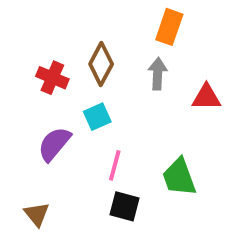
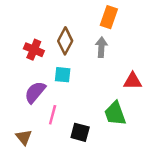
red triangle: (206, 97) -> (133, 81), moved
cyan square: (97, 117) -> (63, 75), turned 30
pink line: (115, 165) -> (53, 115), moved

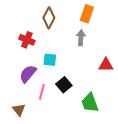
brown diamond: (65, 41) -> (49, 18), moved
green trapezoid: (115, 114) -> (90, 103), moved
black square: (80, 132) -> (64, 85), moved, turned 35

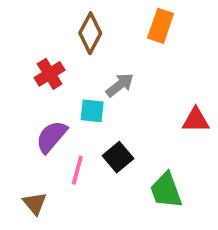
gray arrow: (81, 38) -> (120, 85), moved, turned 49
red cross: (27, 40) -> (50, 74), turned 35

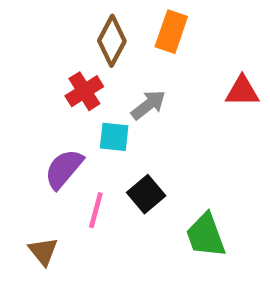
orange rectangle: (161, 26) -> (171, 32), moved
red cross: (50, 74) -> (84, 91), moved
red triangle: (196, 120) -> (242, 91), moved

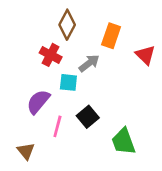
orange rectangle: (171, 32) -> (111, 36), moved
red cross: (84, 91) -> (51, 55), turned -30
red triangle: (242, 91) -> (145, 55), turned 45

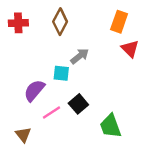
orange rectangle: (111, 36) -> (119, 22), moved
red cross: (51, 55) -> (18, 23), moved, turned -30
pink line: (57, 126) -> (51, 113), turned 42

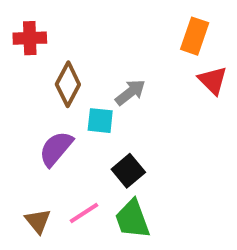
brown diamond: (60, 22) -> (68, 84), moved
pink line: (51, 113) -> (84, 213), moved
green trapezoid: (110, 126) -> (132, 219), moved

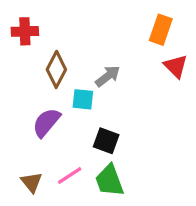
black square: (128, 171) -> (106, 141), turned -30

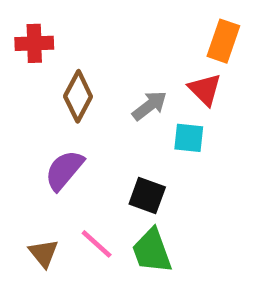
red triangle: (176, 66) -> (205, 89), moved
cyan square: (83, 99) -> (189, 138), moved
pink line: (70, 176) -> (97, 244), turned 75

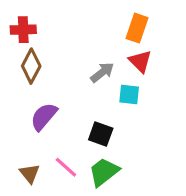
orange rectangle: (223, 41) -> (137, 28), moved
brown diamond: (78, 96) -> (31, 66), moved
green trapezoid: (152, 251) -> (104, 172), turned 72

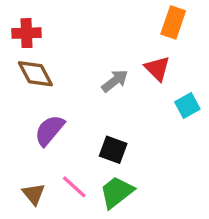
orange rectangle: (137, 28) -> (173, 22), moved
brown diamond: (31, 66) -> (35, 74), turned -56
cyan square: (129, 94) -> (187, 106), moved, turned -35

